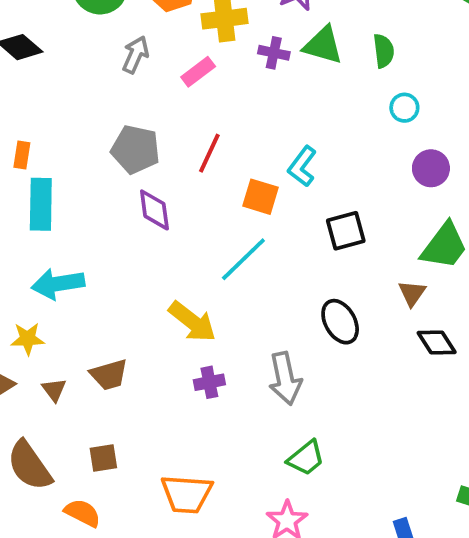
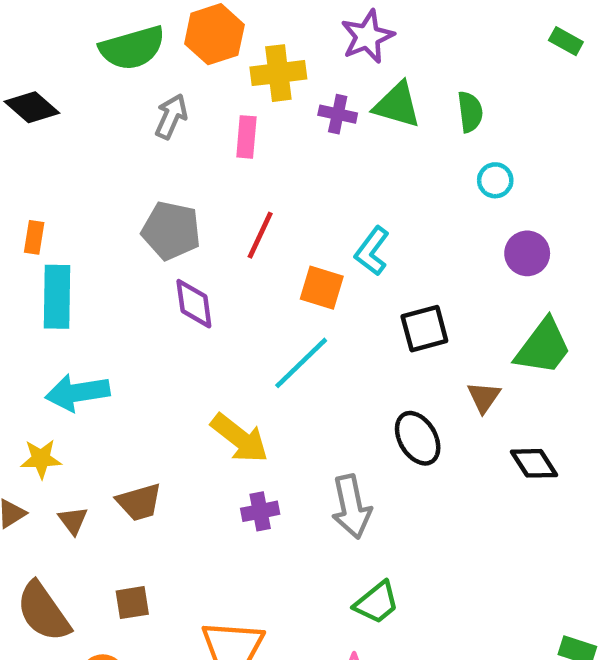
pink rectangle: (198, 72) -> (246, 137), turned -48
brown triangle: (412, 293) -> (484, 397), moved

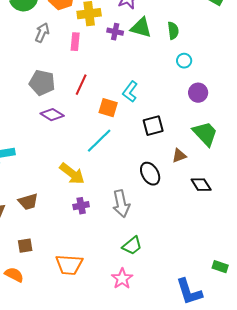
purple diamond: (194, 304) -> (52, 115), turned -50
green trapezoid: (543, 347) -> (205, 134), turned -80
brown triangle: (484, 397) -> (179, 156), turned 35

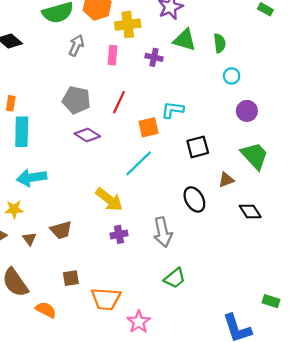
purple cross: (115, 32) -> (154, 57), moved
cyan L-shape: (130, 92) -> (173, 110), turned 60
orange square: (108, 108) -> (149, 127), turned -30
brown square: (25, 246) -> (71, 278), moved
pink star: (122, 279) -> (139, 322), moved

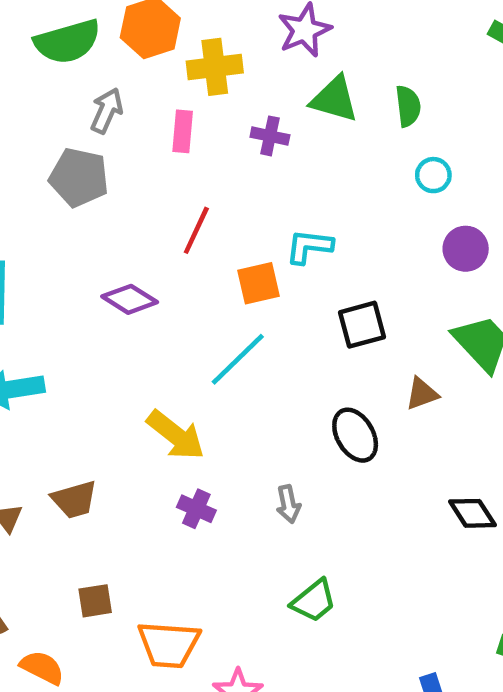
gray pentagon: (76, 100) -> (79, 177), moved
black diamond: (250, 211) -> (472, 513), moved
gray arrow: (163, 232) -> (288, 504), size x0.6
purple cross: (119, 234) -> (196, 509), turned 35

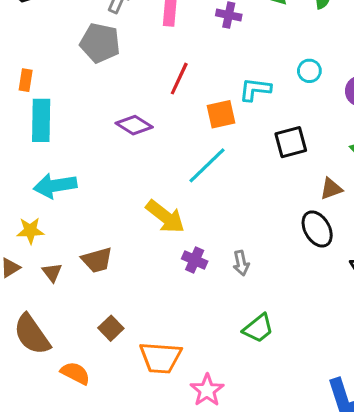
cyan circle: (433, 175) -> (309, 71), moved
black ellipse: (355, 435) -> (317, 229), moved
purple cross: (196, 509) -> (195, 260), moved
brown square: (95, 601) -> (111, 328), turned -35

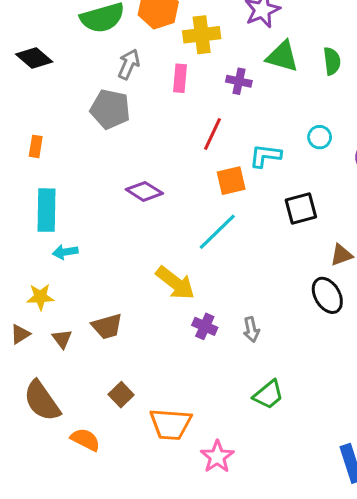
red line: (179, 79) -> (213, 134), moved
cyan rectangle: (41, 120) -> (47, 210), moved
cyan arrow: (55, 186) -> (65, 252), size x0.6

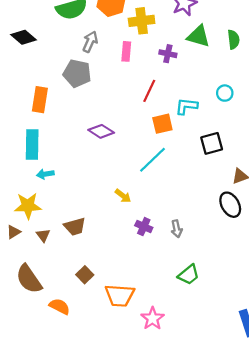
orange rectangle: (36, 146) -> (40, 100), moved, size x1.6
yellow arrow: (175, 283) -> (123, 196), size x0.6
yellow star: (40, 297) -> (28, 206), size x1.4

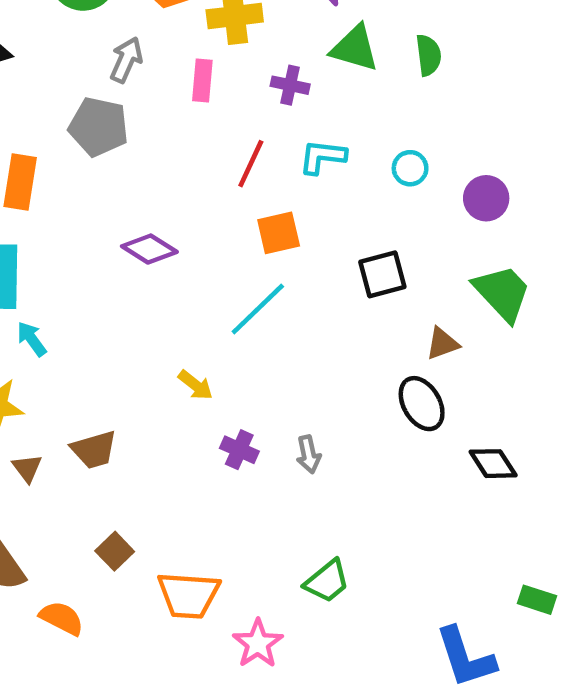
cyan L-shape: (186, 106) -> (322, 157), moved
cyan arrow: (45, 174) -> (32, 339), turned 63
green trapezoid: (189, 275) -> (327, 581), moved

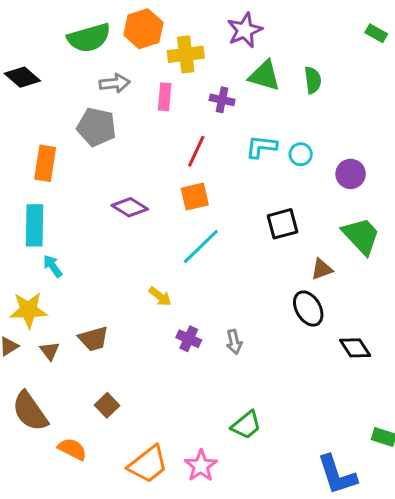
gray arrow: (126, 60) -> (115, 83), turned 60
cyan L-shape: (322, 157) -> (261, 147), moved
orange square: (279, 233) -> (195, 197), moved
orange trapezoid: (189, 595) -> (148, 464), moved, turned -42

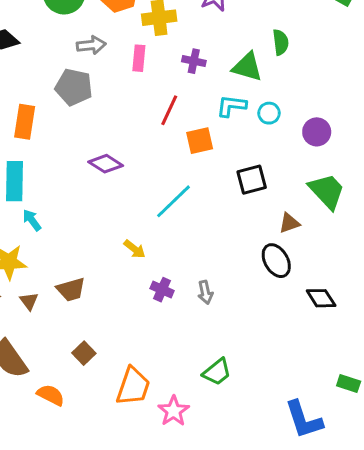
green triangle: (264, 76) -> (247, 67), moved
orange square: (195, 197) -> (200, 141), moved
orange trapezoid: (148, 464) -> (133, 386), moved, turned -33

